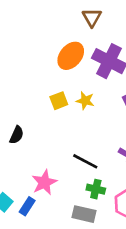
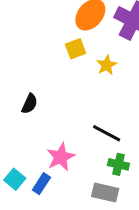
yellow square: (59, 101) -> (76, 49), moved
yellow star: (85, 101) -> (107, 65), turned 30

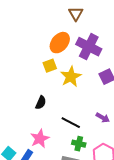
yellow star: (107, 65) -> (71, 77), size x1.5
black semicircle: (30, 104) -> (41, 103), moved

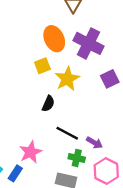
orange ellipse: (60, 43) -> (54, 39), turned -65
black semicircle: (41, 103) -> (48, 104), moved
purple arrow: (103, 118) -> (94, 143), moved

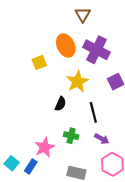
yellow square: (42, 66) -> (39, 62), moved
black line: (67, 133) -> (93, 112), moved, turned 48
green cross: (77, 158) -> (71, 136), moved

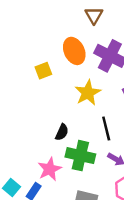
black semicircle: (60, 104) -> (62, 132), moved
green cross: (71, 136) -> (80, 156), size x1.6

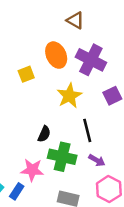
brown triangle: (94, 15) -> (75, 20), turned -30
pink star: (50, 169) -> (32, 170), turned 30

